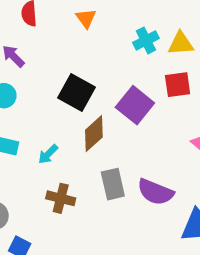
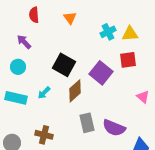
cyan arrow: (48, 154) -> (44, 93), moved
brown cross: (61, 198) -> (44, 135), moved

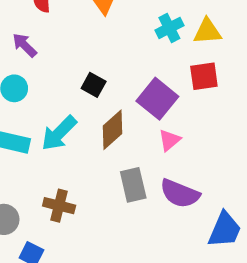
black square: (64, 65) -> (94, 85), size x0.6
cyan arrow: (44, 93) -> (59, 133), size x1.6
pink triangle: (143, 97) -> (169, 140), moved, turned 40

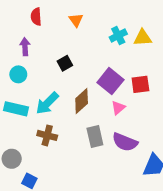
purple arrow: (25, 45) -> (25, 47), turned 42
red square: (204, 76) -> (140, 84), moved
black square: (94, 85) -> (65, 63), moved, turned 32
brown cross: (59, 206) -> (47, 135), moved

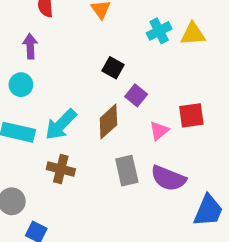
black square: (65, 63) -> (113, 68), moved, turned -32
purple square: (110, 81) -> (136, 95), moved, size x0.6
red square: (140, 84) -> (191, 115), moved

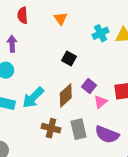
purple square: (136, 95) -> (89, 86), moved
brown cross: (61, 169) -> (51, 128), moved

